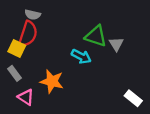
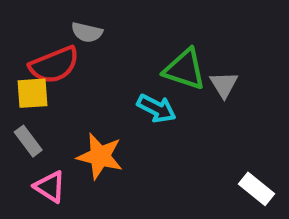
gray semicircle: (33, 15) -> (87, 32), moved
red semicircle: (28, 34) -> (54, 65), turned 50
yellow square: (17, 49) -> (33, 93), turned -30

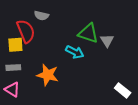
red semicircle: (54, 65) -> (26, 31), turned -90
gray rectangle: (28, 141) -> (13, 68), turned -56
pink triangle: (50, 187) -> (12, 89), moved

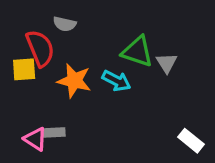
gray rectangle: (13, 68) -> (53, 133), moved
orange star: (48, 75) -> (74, 81), moved
pink triangle: (12, 89) -> (35, 139), moved

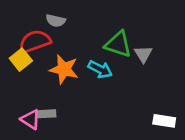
red semicircle: (40, 48) -> (35, 41), turned -88
yellow square: (24, 69) -> (21, 60), turned -35
white rectangle: (191, 141) -> (164, 121), turned -30

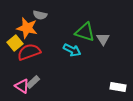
red semicircle: (35, 41) -> (29, 52), moved
orange star: (64, 69) -> (27, 28), moved
gray rectangle: (46, 114) -> (33, 82), turned -40

